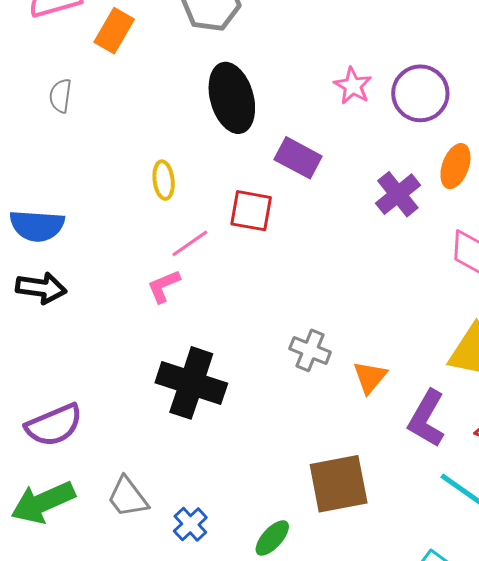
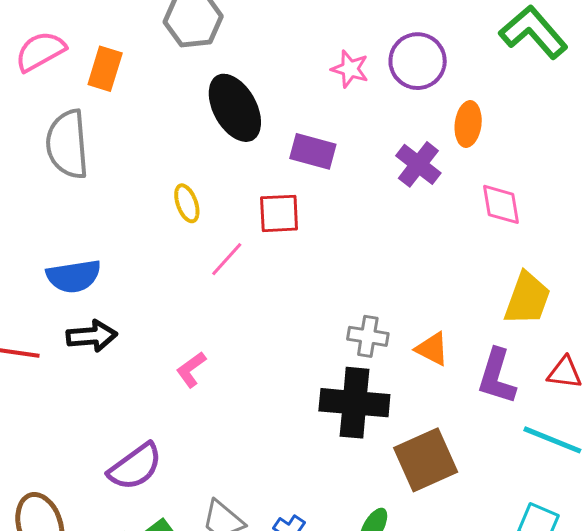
gray semicircle: (60, 96) -> (67, 144), size x2.0
pink L-shape: (164, 286) -> (191, 370), moved
orange triangle: (370, 377) -> (432, 349), turned -30
black cross: (191, 383) -> (354, 403), moved

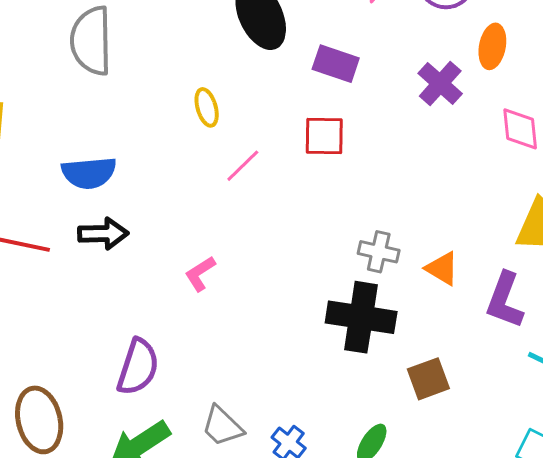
red square: (279, 213) -> (324, 136), moved
brown square: (426, 460) -> (428, 379), size x0.7
purple semicircle: (135, 467) -> (138, 367), turned -40

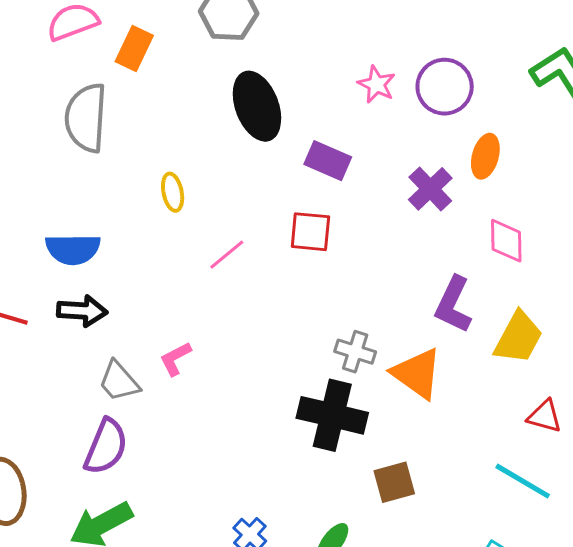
yellow ellipse: (207, 107) -> (173, 192), moved
orange triangle: (442, 268) -> (417, 373), size x1.5
purple L-shape: (505, 300) -> (453, 305), moved
gray trapezoid: (222, 426) -> (119, 381), moved

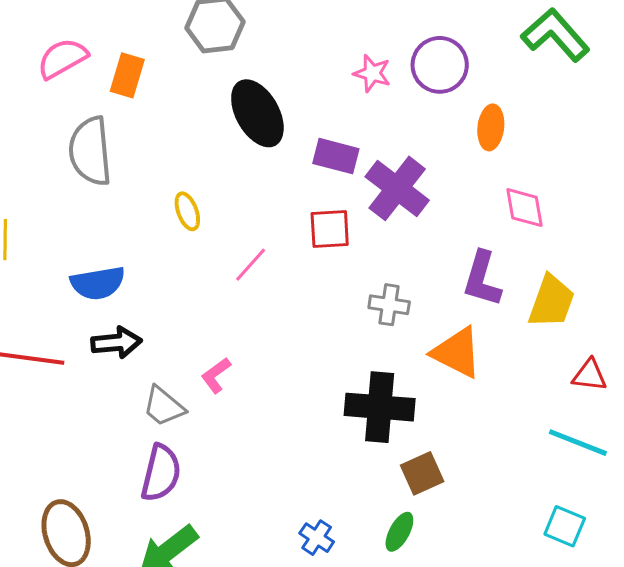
purple cross: (430, 189) -> (397, 188), moved, size x1.4
gray cross: (355, 352) -> (389, 305), moved
brown square: (394, 482) -> (422, 473), moved

